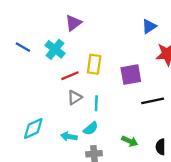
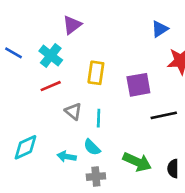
red line: (70, 76) -> (51, 86), moved
gray triangle: (75, 98) -> (73, 111), turned -49
cyan semicircle: (91, 128) -> (92, 147), turned 84
green arrow: (130, 141) -> (137, 162), size x1.5

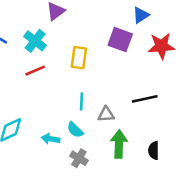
purple square: (138, 85) -> (120, 40), moved, turned 30
gray triangle: (73, 111) -> (106, 114), moved, turned -42
green arrow: (137, 162) -> (119, 144), turned -112
gray cross: (96, 177) -> (79, 158), turned 36

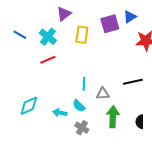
purple square: (120, 40) -> (110, 24), moved, turned -36
yellow rectangle: (79, 58) -> (82, 35), moved

